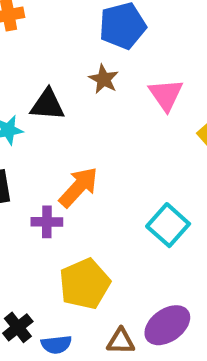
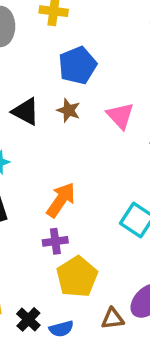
black triangle: (47, 105) -> (26, 112), moved, turned 32
purple cross: (47, 222) -> (55, 241), moved

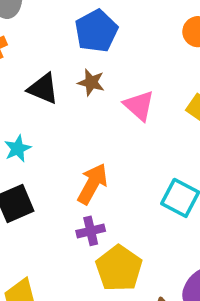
pink triangle: (120, 116) -> (139, 106), moved

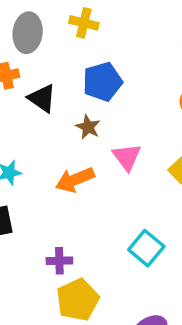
black triangle: (43, 89) -> (42, 98), moved
orange arrow: (92, 184) -> (75, 180), moved, turned -153

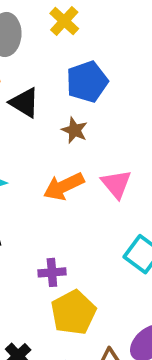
yellow cross: (84, 23) -> (64, 21), turned 32
pink triangle: (127, 157) -> (116, 184), moved

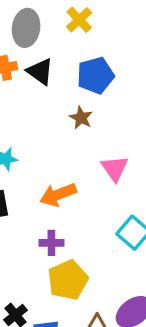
black triangle: (24, 103) -> (40, 71), moved
orange arrow: (64, 186) -> (58, 195), moved

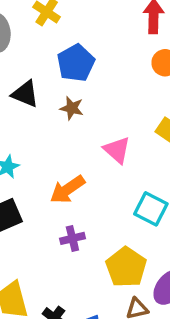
black triangle: (40, 71) -> (25, 94), moved
yellow pentagon: (68, 280) -> (126, 267), moved

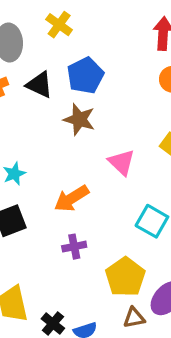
black triangle: (25, 94) -> (39, 85), moved
brown star: (72, 108) -> (79, 119), size x1.4

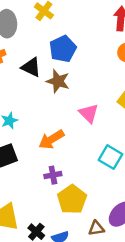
black triangle: (39, 85) -> (31, 67), moved
yellow pentagon: (125, 277) -> (72, 199), moved

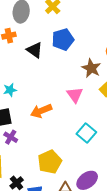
brown star: (58, 81) -> (91, 68), moved
purple cross: (53, 175) -> (11, 137), moved, turned 32

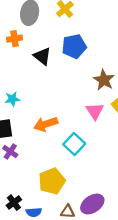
pink triangle: (75, 95) -> (95, 111), moved
cyan square: (86, 133) -> (74, 144), moved

